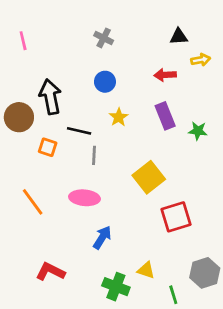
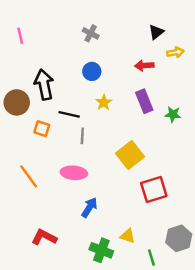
black triangle: (179, 37) -> (156, 32), turned -35

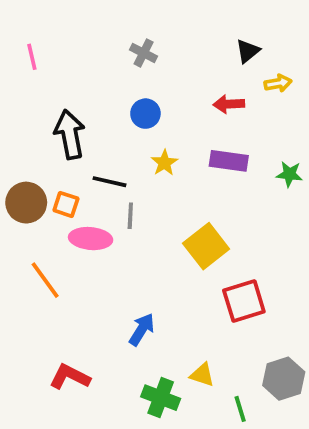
purple rectangle: (144, 101) -> (229, 161), turned -60
brown circle: (17, 102) -> (26, 203), moved
green star: (173, 114) -> (289, 174), moved
pink ellipse: (74, 173) -> (91, 239), moved

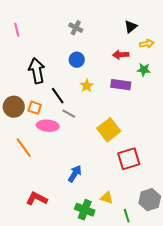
green star: (289, 174) -> (144, 70), moved
black line: (109, 182) -> (58, 96), turned 42
gray line: (130, 216) -> (69, 114), turned -64

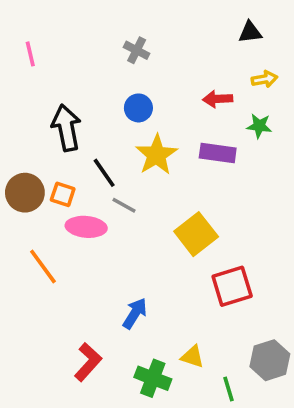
black triangle: (131, 27) -> (250, 32), moved, turned 32
yellow star: (87, 86) -> (156, 155), size x1.6
red L-shape: (37, 199) -> (88, 362), moved, turned 105

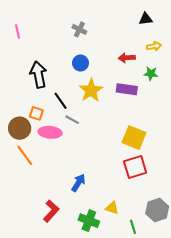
brown circle: (25, 193) -> (20, 128), moved
yellow square: (196, 234) -> (134, 138), moved, turned -30

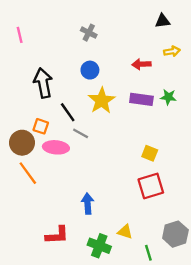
green star: (151, 74) -> (168, 97), moved
yellow square: (134, 138) -> (150, 153), size x0.6
blue arrow: (78, 183) -> (88, 204), turned -36
red L-shape: (51, 211) -> (57, 235), turned 45

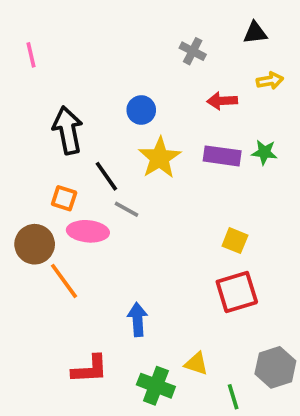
gray cross: (89, 33) -> (193, 51), moved
brown circle: (22, 143) -> (35, 244), moved
orange line: (28, 173) -> (64, 281), moved

